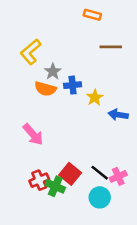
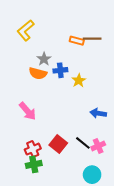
orange rectangle: (92, 15) -> (77, 41), moved
yellow L-shape: (31, 52) -> (26, 30), moved
blue arrow: (118, 115) -> (98, 113), moved
green cross: (55, 186) -> (34, 164), moved, turned -35
cyan circle: (100, 197) -> (92, 175), moved

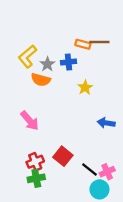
yellow L-shape: (26, 30) -> (27, 56), moved
blue cross: (60, 70) -> (68, 62), moved
black line: (83, 143) -> (89, 169), moved
pink cross: (98, 146) -> (107, 172), moved

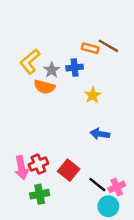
brown line: (99, 42) -> (108, 46), turned 30
pink arrow: (30, 121) -> (21, 168), moved, turned 30
blue arrow: (106, 123) -> (100, 134), moved
red cross: (35, 162) -> (38, 164), moved

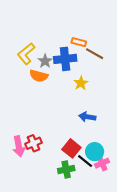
brown line: (108, 46) -> (95, 54), moved
blue cross: (75, 68) -> (65, 59), size x1.5
red square: (69, 170) -> (71, 148), moved
green cross: (40, 194) -> (66, 170), moved
cyan circle: (108, 206) -> (95, 152), moved

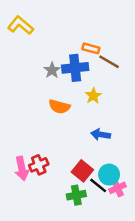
yellow L-shape: (26, 54) -> (21, 25), moved, turned 80
orange semicircle: (39, 76) -> (59, 107), moved

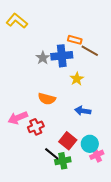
orange semicircle: (59, 107) -> (47, 99), moved
red cross: (39, 165) -> (36, 127), moved
pink arrow: (22, 168) -> (18, 118), moved, turned 78
black line: (98, 185) -> (52, 154), moved

